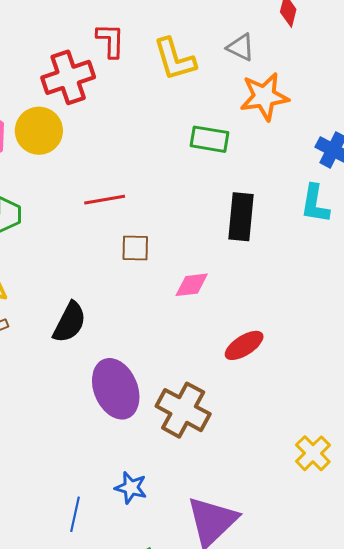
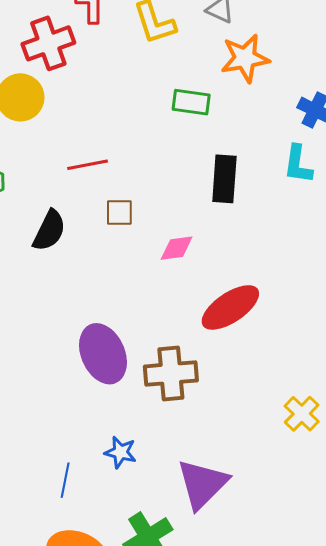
black semicircle: (70, 322) -> (49, 231), moved
red ellipse: (244, 345) -> (230, 307), size x1.5
brown cross: (183, 410) -> (171, 373), turned -32

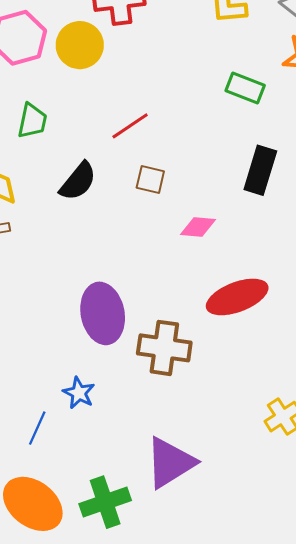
red line: (88, 165) -> (130, 126), turned -36
blue star: (120, 452) -> (79, 393), moved

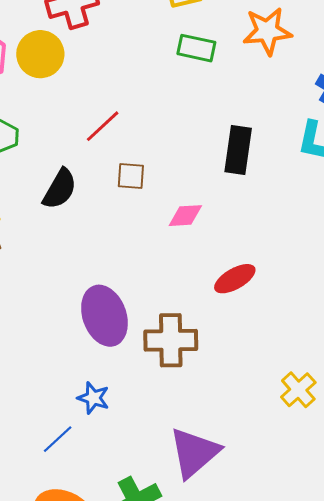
green rectangle: (245, 88) -> (196, 48), moved
red ellipse: (237, 297) -> (235, 279), size x0.7
blue line: (37, 428) -> (58, 439), turned 32

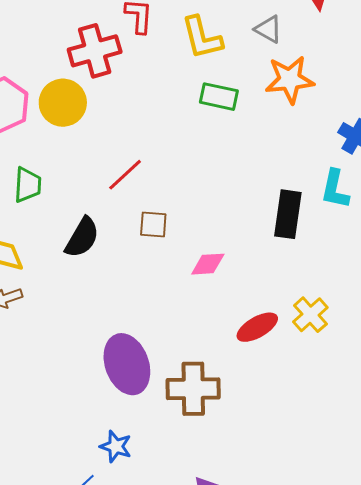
black rectangle: (238, 150) -> (288, 214), moved
yellow cross: (298, 390) -> (310, 315), moved

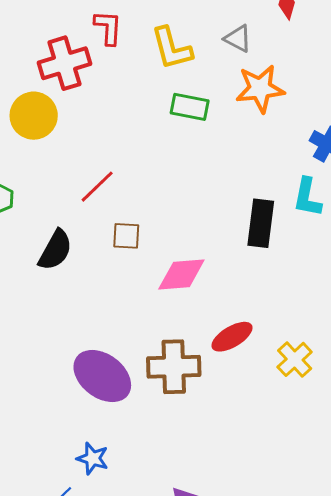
pink diamond: (208, 264) -> (181, 274), size x1.4
yellow cross: (310, 315) -> (295, 359), moved
purple ellipse: (127, 364) -> (102, 376), turned -32
brown cross: (193, 389) -> (174, 367), moved

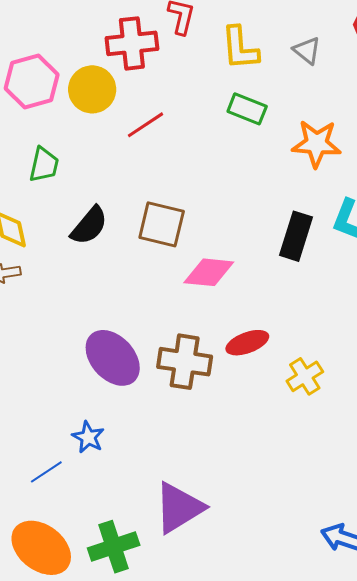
orange star: (260, 89) -> (317, 144), moved
red line: (97, 187) -> (145, 125), moved
brown square: (126, 236) -> (162, 224), size x1.6

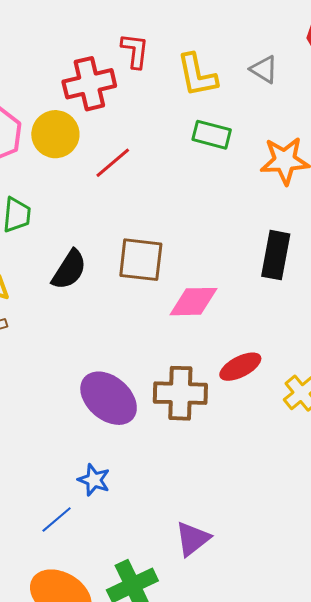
purple triangle: (179, 508) -> (193, 539), size x0.7

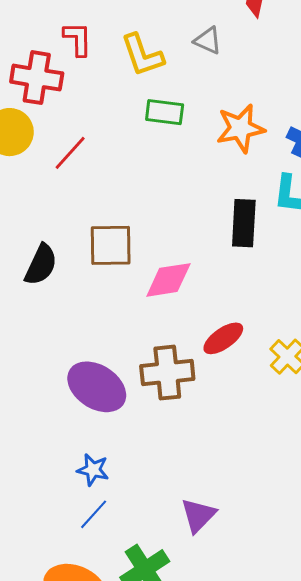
red cross: (89, 84) -> (37, 78), turned 30
blue line: (57, 519) -> (94, 514), moved

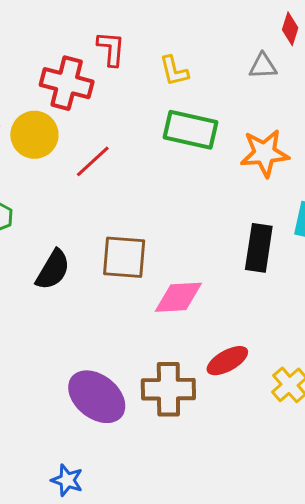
gray triangle: (208, 41) -> (263, 66), moved, turned -32
yellow L-shape: (142, 55) -> (174, 71), size x0.7
green rectangle: (165, 112) -> (191, 130), size x1.4
blue star: (93, 470) -> (67, 480), moved

